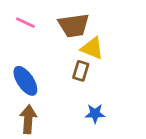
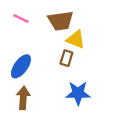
blue ellipse: (25, 81) -> (21, 66), turned 70
blue star: (95, 114) -> (78, 93), size x1.5

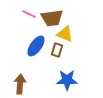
pink line: (21, 18) -> (29, 14), moved
blue ellipse: (21, 66) -> (36, 46), moved

